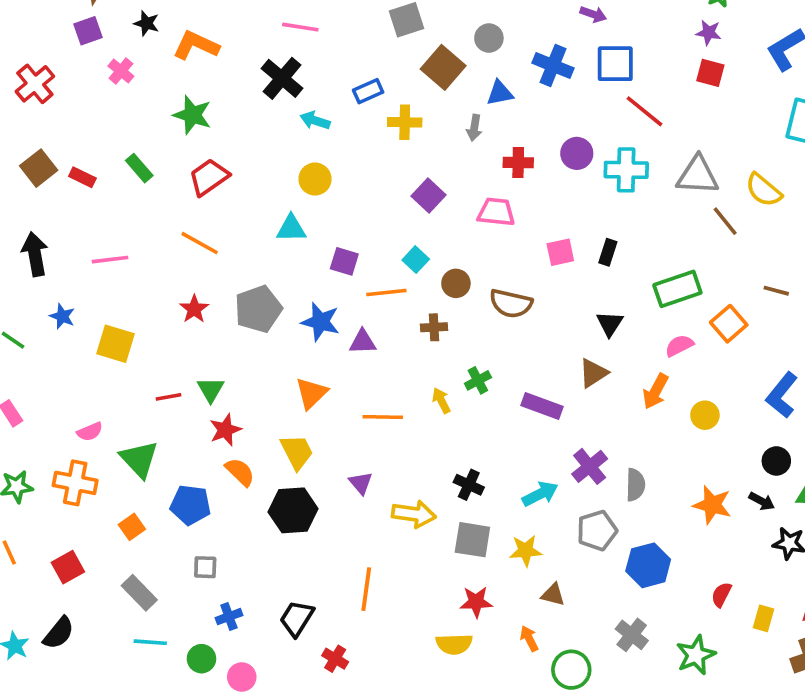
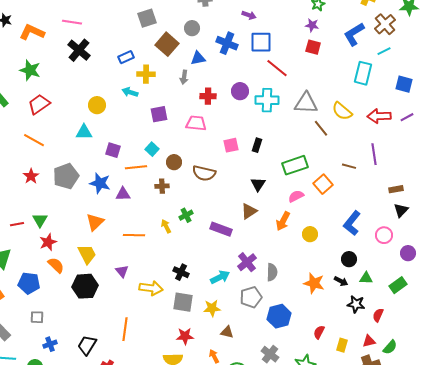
pink line: (300, 27) -> (72, 22), moved
cyan arrow: (315, 120) -> (130, 92), moved
purple square: (428, 195) -> (159, 114), turned 36

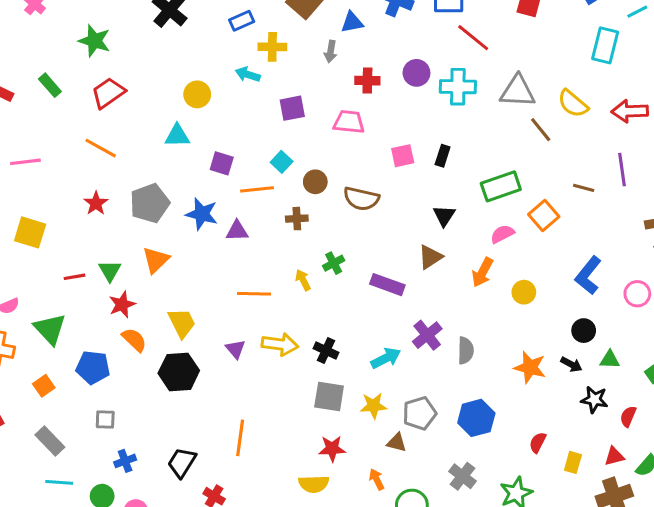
orange triangle: (95, 222) -> (156, 260), moved
yellow arrow: (151, 288) -> (280, 344), moved
gray pentagon: (251, 297) -> (420, 413), moved

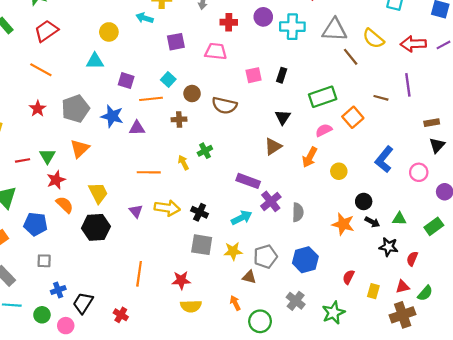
purple rectangle: (387, 285) -> (248, 181), moved
black circle: (584, 331) -> (364, 201), moved
red star: (332, 449) -> (181, 280), moved
black trapezoid: (182, 462) -> (83, 303), moved

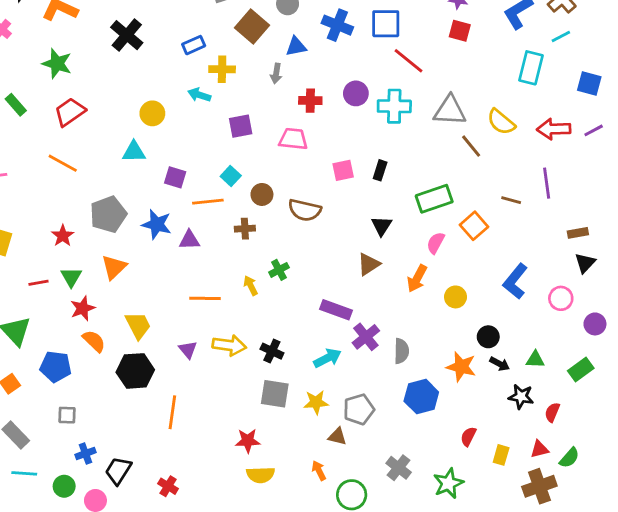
red star: (38, 109) -> (63, 236), moved
pink semicircle: (324, 130) -> (436, 243), turned -35
blue hexagon: (305, 260) -> (421, 397), moved
orange line: (139, 274) -> (172, 412), moved

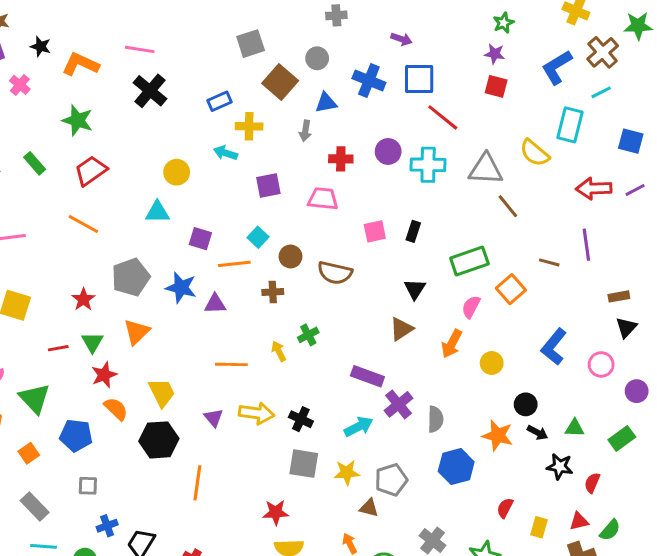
yellow semicircle: (501, 122) -> (535, 153), moved

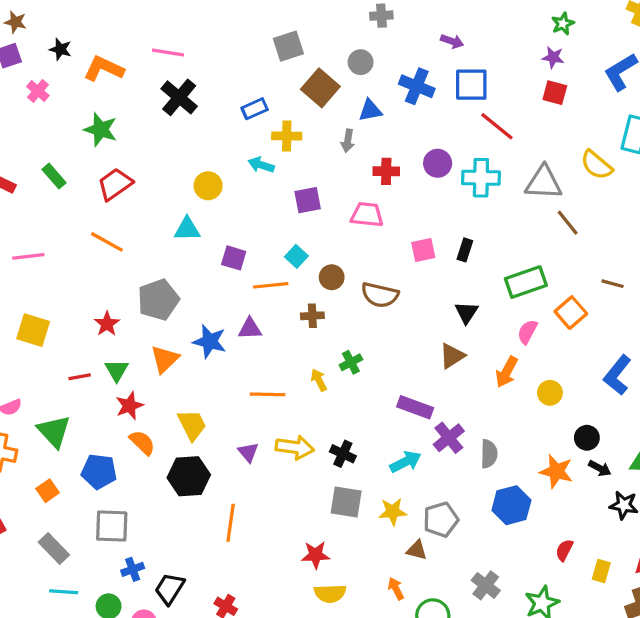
blue star: (181, 288) -> (210, 341), moved
gray square: (88, 486) -> (112, 526), size x1.6

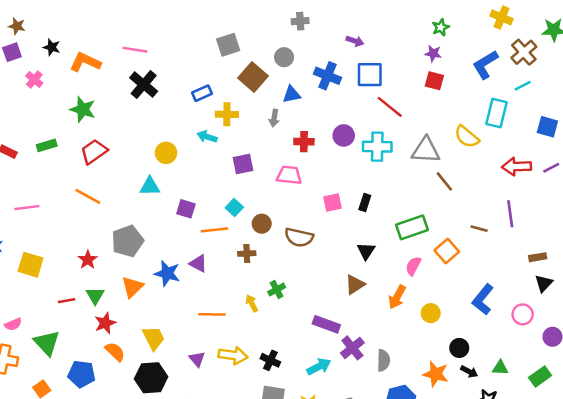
green rectangle: (54, 176) -> (47, 145), turned -66
purple triangle: (250, 329) -> (198, 263), turned 30

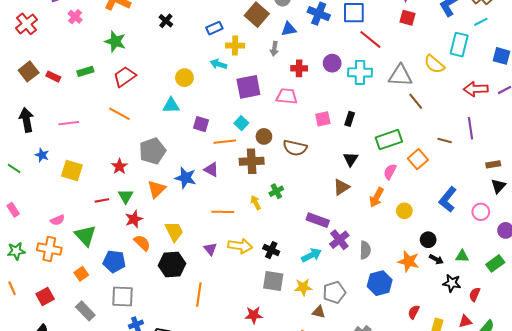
black cross: (144, 84) -> (166, 21), size x0.6
purple square: (243, 164) -> (248, 87), size x1.4
brown cross: (247, 253) -> (252, 161), size x1.6

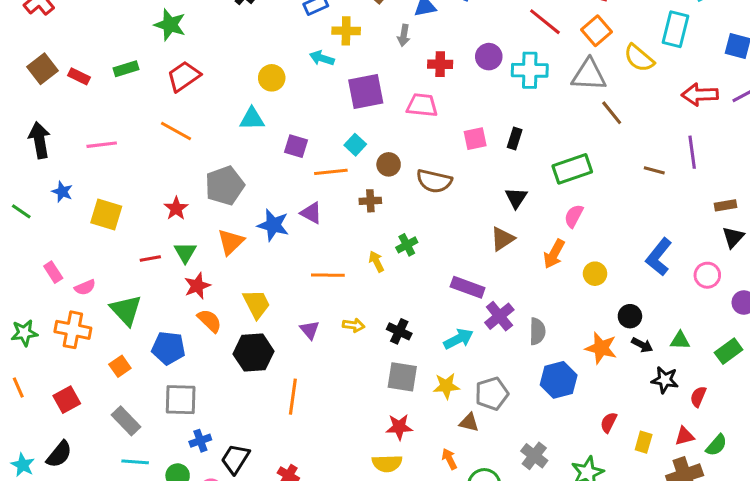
orange square: (418, 159) -> (597, 31), moved
brown cross: (252, 161) -> (370, 201), size x0.6
pink rectangle: (13, 210) -> (53, 272), moved
yellow arrow: (240, 246) -> (354, 325), size x0.6
red star: (254, 315) -> (399, 427), moved

